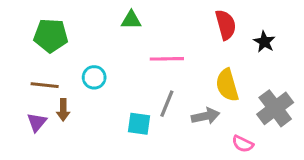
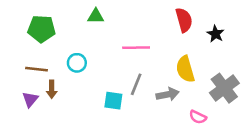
green triangle: (131, 20) -> (96, 16), moved

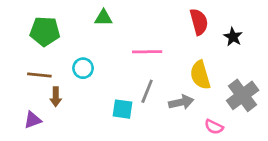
purple triangle: (30, 99) -> (33, 120), moved, turned 30

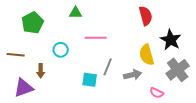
green pentagon: (45, 31) -> (33, 23), turned -30
black star: (233, 37) -> (171, 40), moved, size x1.5
pink line: (147, 52) -> (96, 38), moved
brown line: (39, 75) -> (16, 55), moved
purple triangle: (33, 120) -> (24, 88), size x1.5

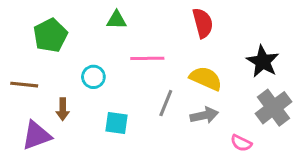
red semicircle: (146, 16) -> (203, 23), moved
yellow semicircle: (147, 55) -> (206, 78), moved, turned 130
cyan square: (90, 80) -> (117, 123), moved

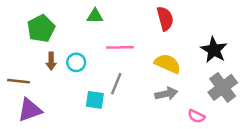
brown line: (24, 85) -> (19, 81), moved
gray line: (166, 103) -> (116, 84), moved
brown arrow: (63, 109) -> (51, 61), moved

